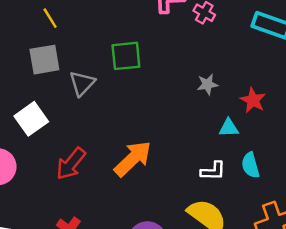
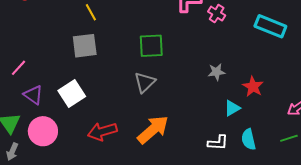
gray triangle: (82, 83) -> (145, 82), moved
cyan triangle: (229, 128) -> (232, 108), turned -30
red arrow: (71, 164) -> (102, 131), turned 32

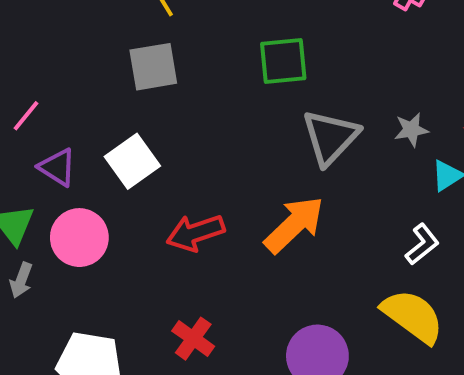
gray star: (216, 72) -> (411, 130), moved
gray triangle: (145, 82) -> (330, 137), moved, size x1.4
white L-shape: (218, 143) -> (422, 244), turned -40

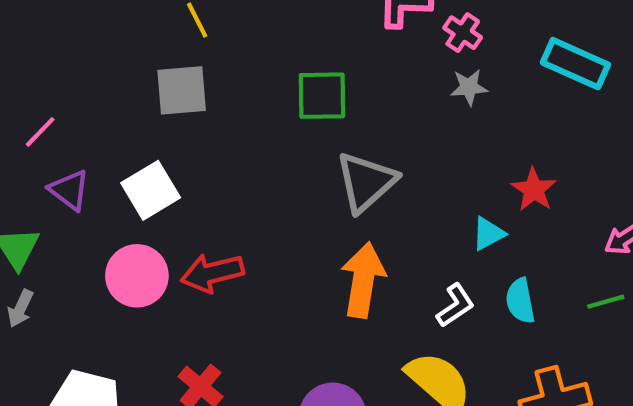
gray star: (411, 130) -> (469, 87), moved
orange arrow: (294, 225) -> (363, 280), moved, turned -42
pink circle: (79, 238) -> (137, 276), moved

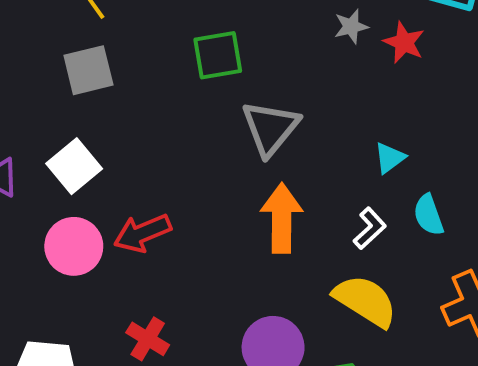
red star: (534, 190) -> (404, 42), moved

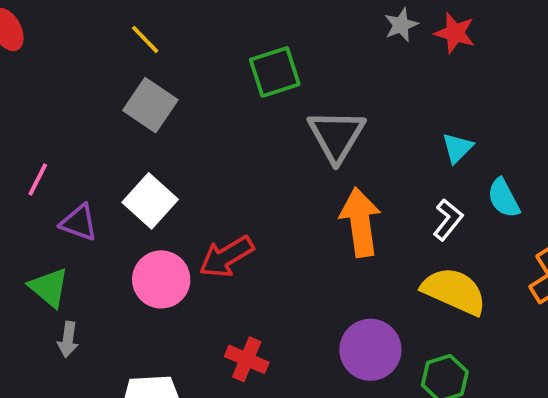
gray square: (88, 70) -> (150, 105), turned -34

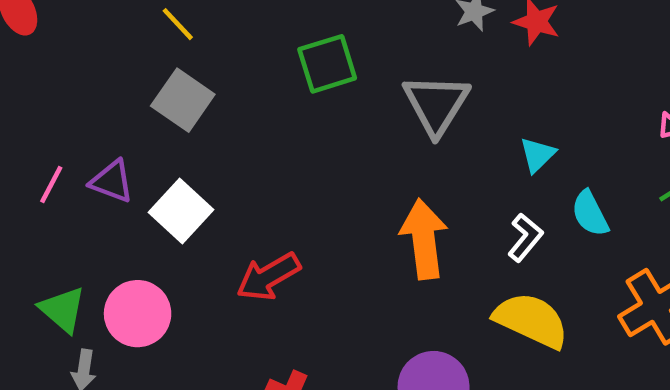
gray triangle: (336, 136) -> (436, 104), moved
purple triangle: (79, 223) -> (112, 181), moved
pink circle: (161, 279) -> (138, 314), moved

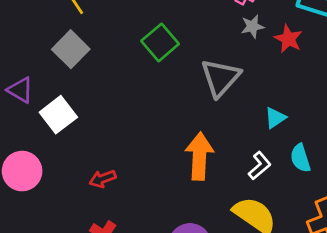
green square: (327, 64) -> (160, 42), turned -33
red arrow: (268, 277) -> (103, 179), moved, size x0.7

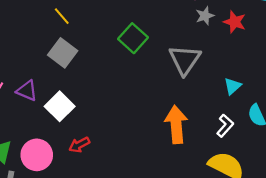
red arrow: (103, 179) -> (79, 145), moved

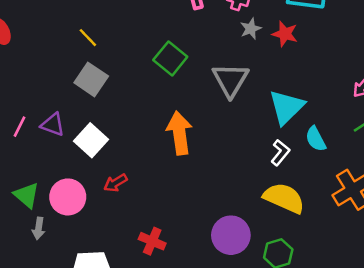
cyan triangle: (233, 86) -> (286, 107), size x1.8
orange arrow: (176, 124) -> (179, 133), moved

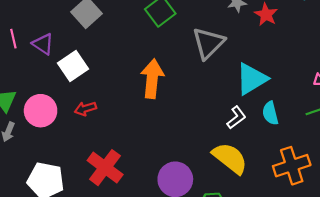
pink line: (19, 127) -> (13, 39), turned -54
red cross: (152, 241) -> (105, 168), size x1.5

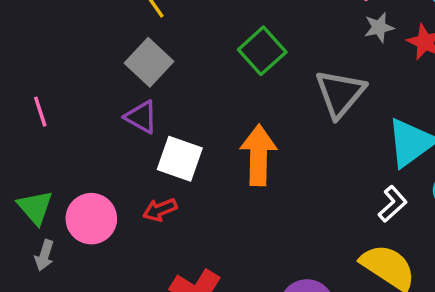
purple triangle: (43, 44) -> (141, 117), moved
white square: (73, 66) -> (180, 159), moved, turned -32

